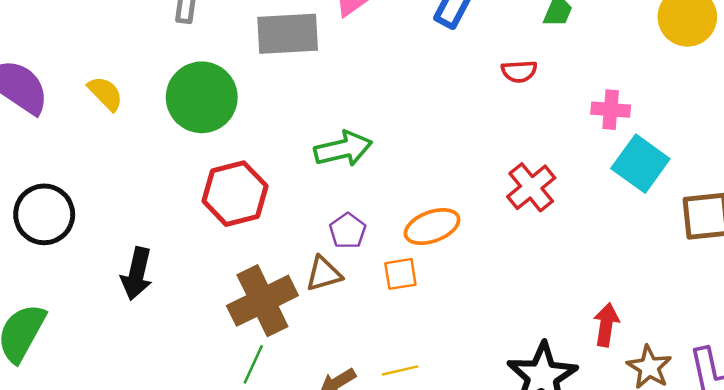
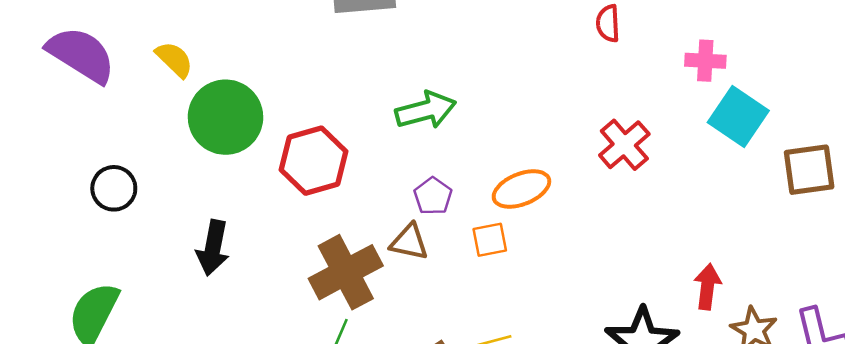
red semicircle: (519, 71) -> (608, 23), turned 92
green circle: (202, 97) -> (225, 117), moved
black circle: (44, 214) -> (114, 188), size x0.7
brown triangle: (324, 274) -> (409, 242), turned 30

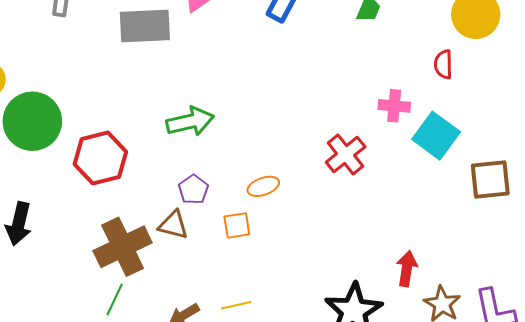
red semicircle: (608, 23) -> (443, 64), moved
pink cross: (705, 61) -> (394, 106), moved
orange ellipse: (521, 189) -> (263, 186), size x0.7

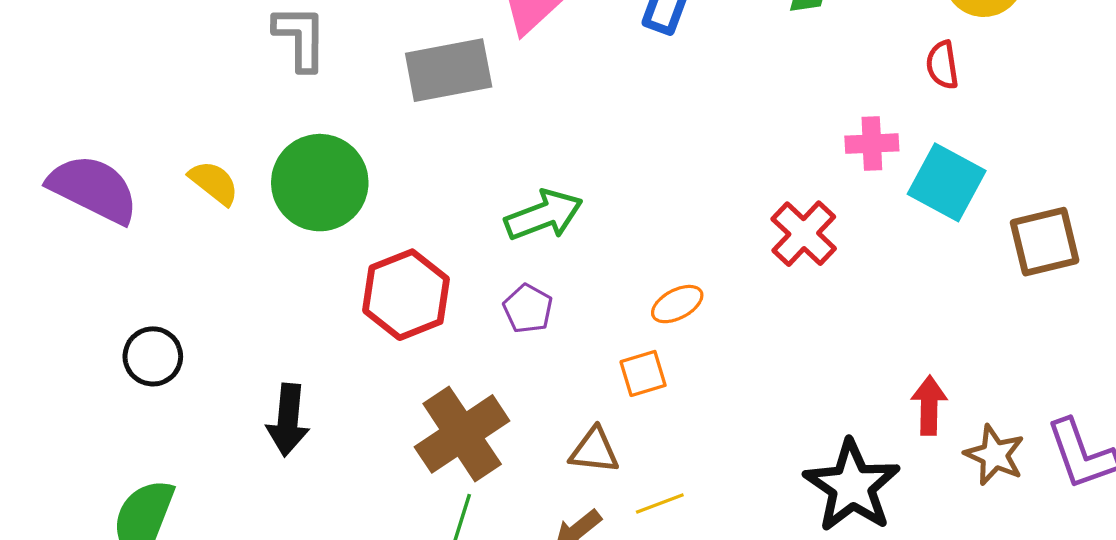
green circle: (32, 121) -> (320, 183), moved
purple pentagon: (193, 189) -> (528, 309), moved
brown triangle: (173, 225) -> (594, 451), moved

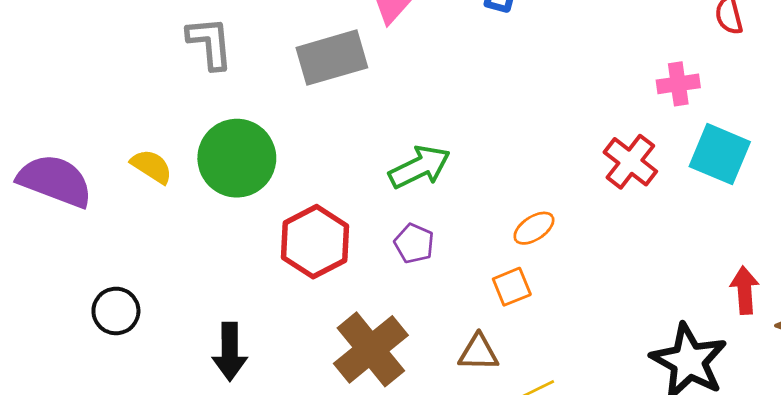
cyan square: (947, 182) -> (720, 154), moved

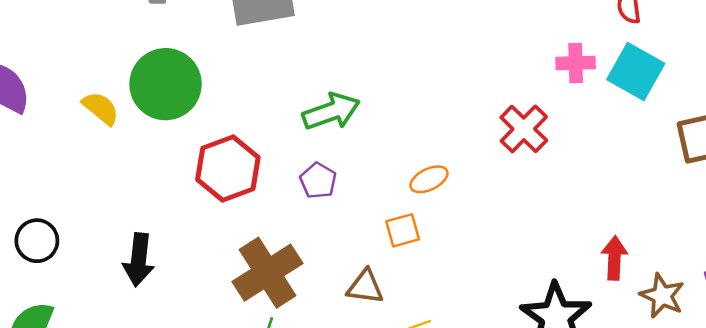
cyan square: (720, 154) -> (636, 72), moved
yellow semicircle: (152, 166) -> (101, 108), moved
black circle: (116, 311) -> (37, 241), moved

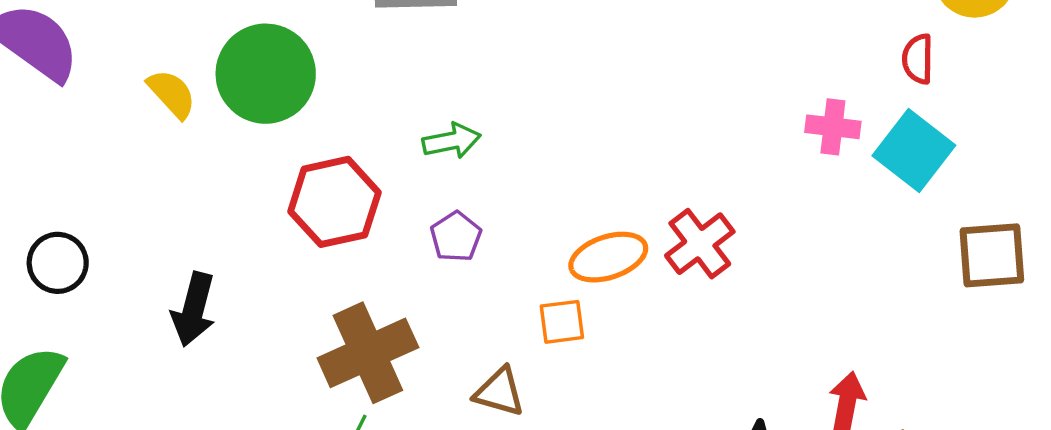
green arrow: (331, 111) -> (452, 141), moved, size x0.7
red cross: (524, 129) -> (700, 244), moved
orange ellipse: (429, 179) -> (608, 257), size x1.4

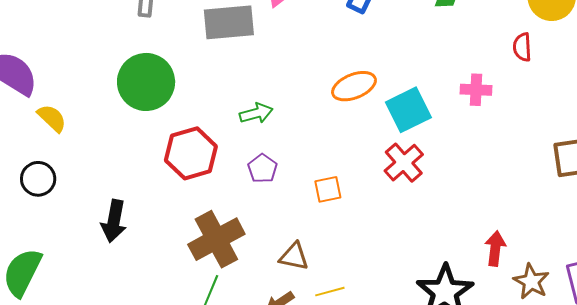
yellow semicircle: (172, 94) -> (52, 118), moved
cyan square: (914, 150) -> (408, 110), moved, turned 30
orange ellipse: (608, 257) -> (354, 86), moved
black circle: (58, 263) -> (38, 179), moved
orange square: (562, 322) -> (328, 189), moved

